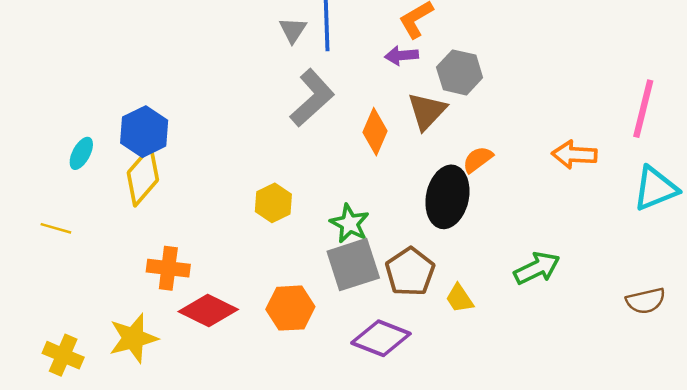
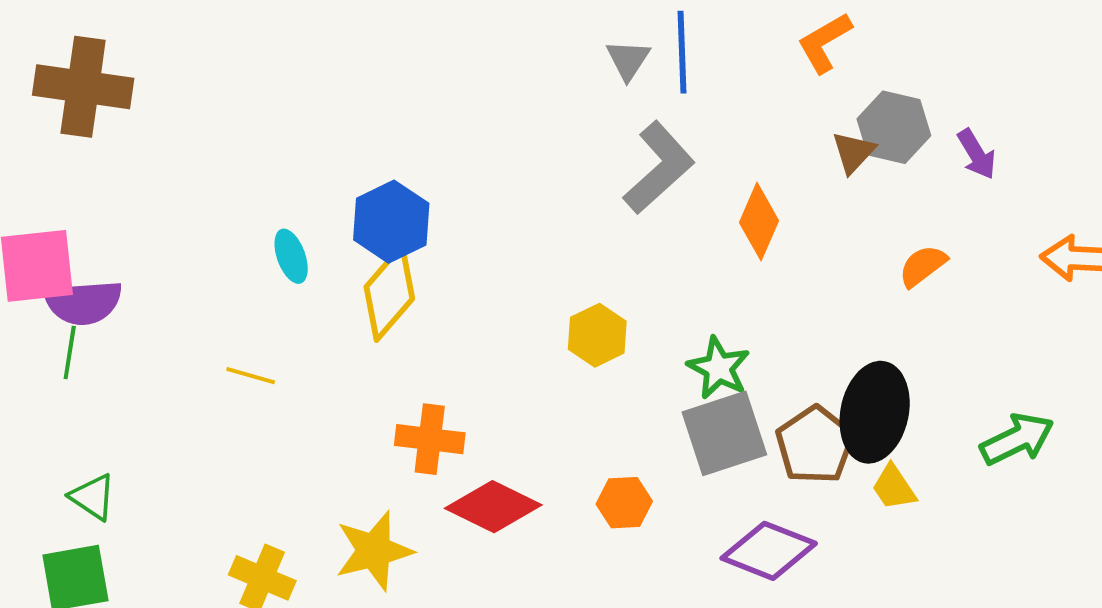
purple arrow: (402, 55) -> (977, 154), moved, turned -116
brown triangle: (427, 111) -> (853, 152), moved, size x0.7
cyan ellipse: (81, 153) -> (291, 256), turned -48
black ellipse: (447, 197) -> (875, 412), moved
orange hexagon: (290, 308) -> (624, 503), size x0.7

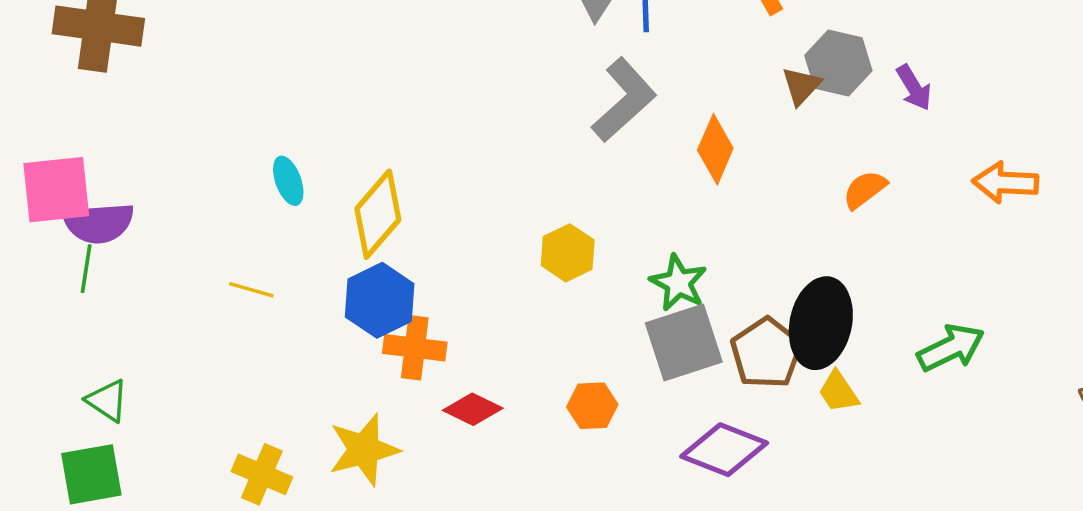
blue hexagon: (391, 222) -> (380, 300), moved
red diamond: (493, 507) -> (473, 409), size x0.7

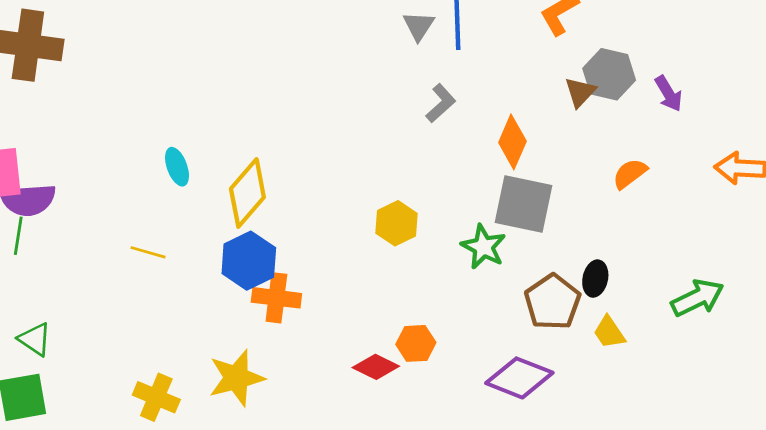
gray L-shape: (624, 100) -> (441, 103), size x0.6
black ellipse: (821, 323) -> (595, 279), size x0.5
gray square: (684, 342) -> (524, 204), moved, turned 30
red diamond: (473, 409) -> (376, 367), moved

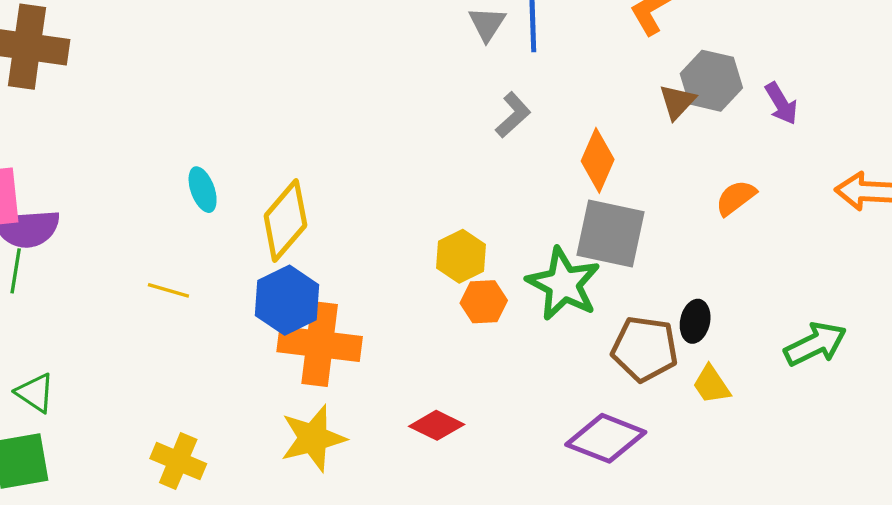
green star: (483, 247) -> (563, 284), size x1.4
orange cross: (276, 298) -> (320, 344), size x1.4
brown pentagon: (553, 302) -> (645, 349), turned -30
orange hexagon: (416, 343) -> (484, 302), moved
yellow star: (236, 378) -> (313, 438), moved

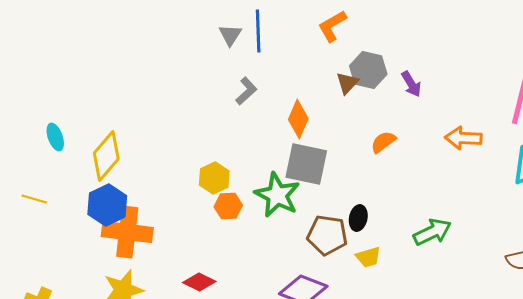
yellow trapezoid: (711, 385) -> (368, 257), turned -72

